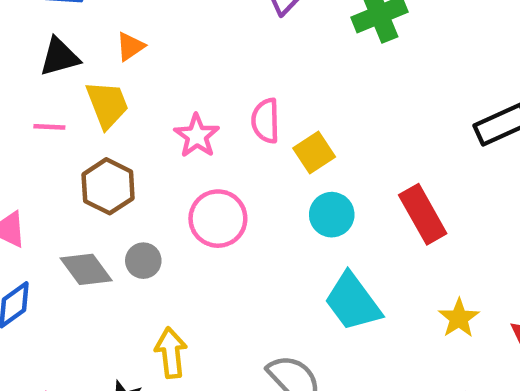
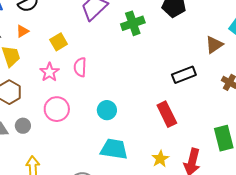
yellow square: (314, 152) -> (59, 42), moved
red rectangle: (423, 214) -> (167, 114), moved
cyan trapezoid: (353, 302) -> (114, 149), turned 132

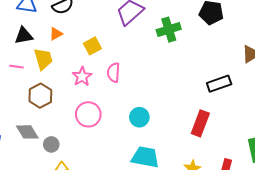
red rectangle: (167, 114) -> (200, 123), turned 45
gray circle: (23, 126) -> (51, 144), moved

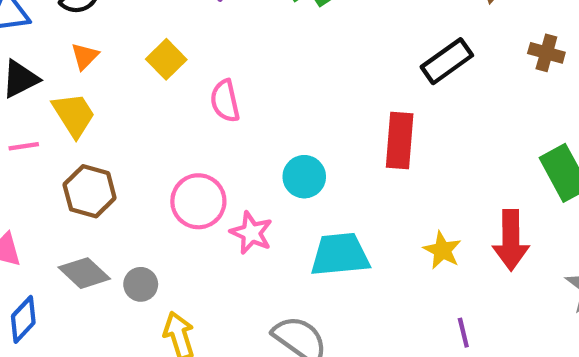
pink star: (82, 76) -> (251, 233), moved
red rectangle: (200, 123) -> (400, 141), moved

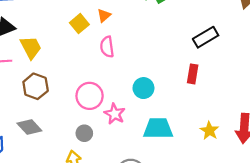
orange triangle: (85, 56) -> (104, 15), moved
black rectangle: (447, 61) -> (206, 37), moved
red rectangle: (400, 141) -> (193, 74), size x0.7
gray circle: (141, 284) -> (84, 133), moved

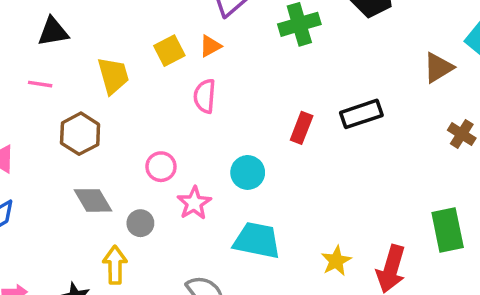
yellow trapezoid: (31, 47) -> (113, 76), moved
red rectangle: (193, 74) -> (302, 128), moved
pink circle: (90, 96) -> (161, 167), size x0.7
gray diamond: (29, 127) -> (93, 200), moved

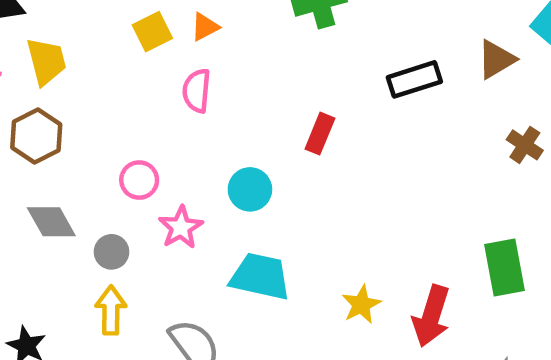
yellow trapezoid: (113, 76) -> (46, 61), moved
black rectangle: (361, 114) -> (414, 79), moved
yellow arrow: (115, 265) -> (111, 310), moved

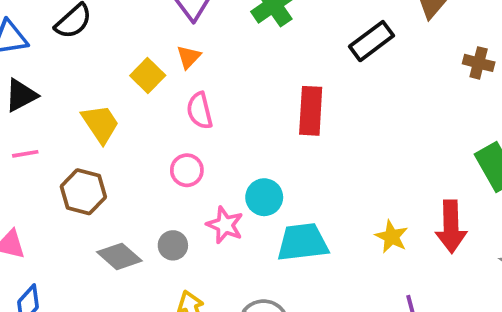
yellow trapezoid: (46, 61) -> (100, 124), moved
red rectangle: (320, 134) -> (311, 111), size x1.4
pink circle: (139, 180) -> (187, 170), moved
cyan circle: (250, 189) -> (264, 197), moved
gray circle: (112, 252) -> (173, 245), moved

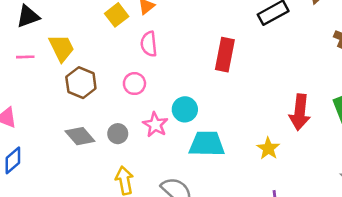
yellow trapezoid: (100, 124) -> (62, 48), moved
brown hexagon: (83, 192) -> (81, 83), moved
red arrow: (451, 227) -> (300, 112), moved

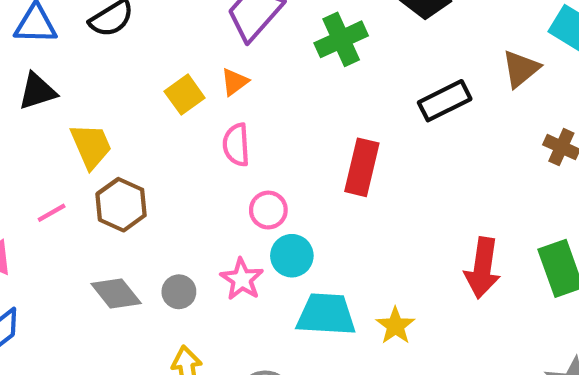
pink line: (25, 57) -> (52, 213), moved, turned -30
pink circle: (134, 84) -> (268, 210), moved
yellow star: (268, 149) -> (395, 326), moved

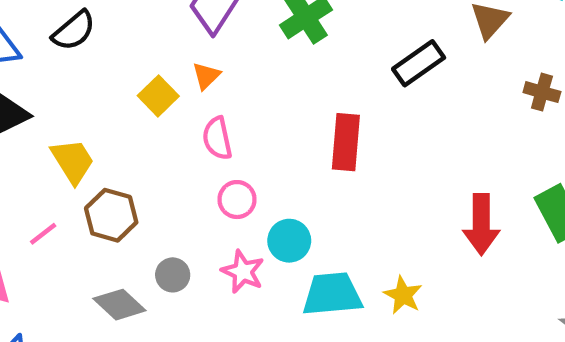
pink circle: (268, 210) -> (237, 200), moved
gray circle: (179, 292) -> (173, 275), moved

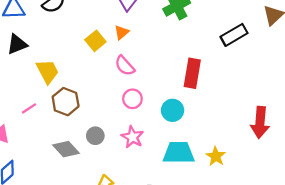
pink semicircle: (217, 138) -> (125, 66), turned -35
cyan circle: (289, 241) -> (173, 110), moved

